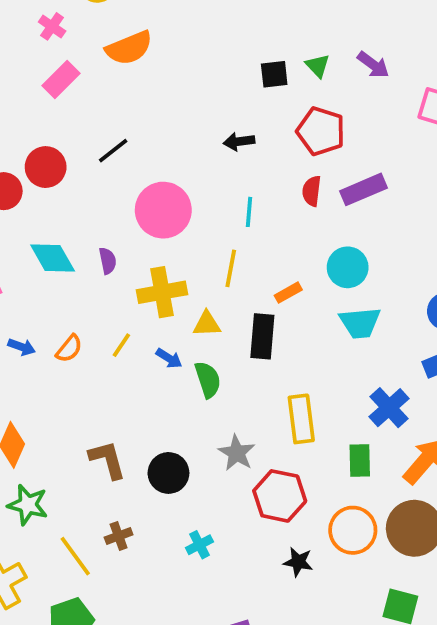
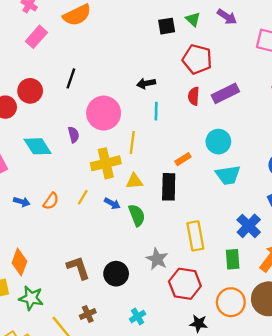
black arrow: (239, 141) -> (146, 83), moved
black line: (113, 151) -> (71, 78), turned -30
purple semicircle: (108, 261) -> (74, 135), moved
yellow line: (231, 268) -> (132, 143), moved

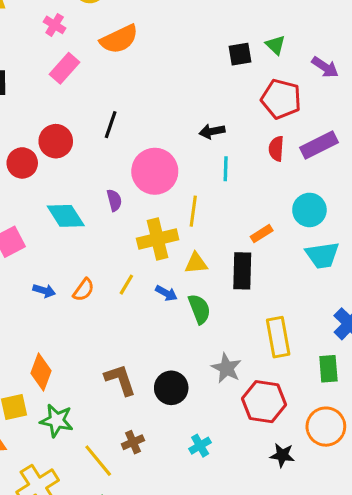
purple arrow: (227, 17) -> (325, 67), moved

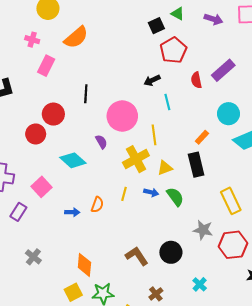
red pentagon: (281, 99) -> (173, 50), moved, turned -30

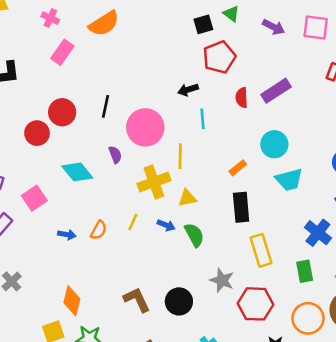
black line: (86, 94) -> (105, 106), moved
black rectangle: (196, 165) -> (241, 207), moved

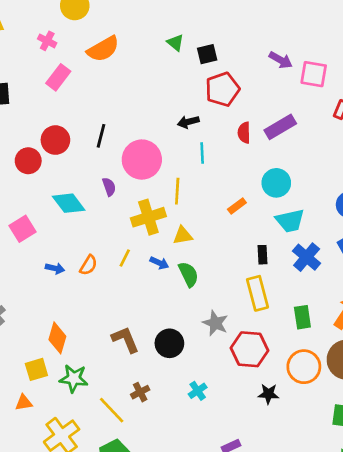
green triangle: (231, 14) -> (175, 43), moved
pink square: (316, 27) -> (314, 74), moved
black rectangle: (241, 207) -> (262, 255), moved, size x0.6
blue cross: (318, 233) -> (307, 257), moved

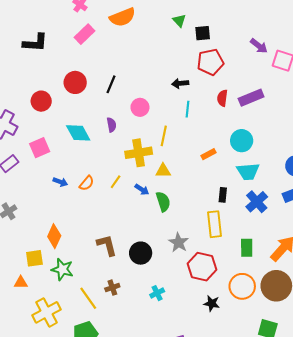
pink circle: (142, 160) -> (140, 107), size x0.6
red circle: (28, 161) -> (41, 101), moved

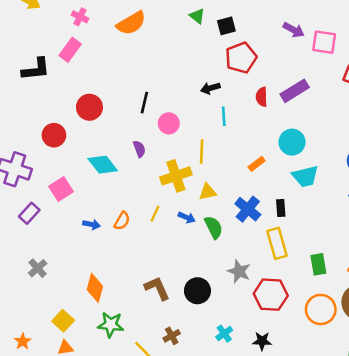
pink rectangle: (84, 34) -> (70, 50), moved
black line: (111, 84) -> (144, 103), moved
blue cross: (257, 202) -> (248, 209), moved
yellow square: (34, 258) -> (63, 321), moved, turned -30
black star: (212, 303) -> (262, 341), moved

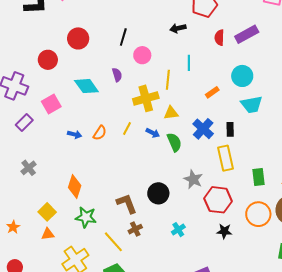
cyan line: (224, 116) -> (189, 63), moved
brown L-shape: (157, 288) -> (127, 204), moved
black star: (262, 341) -> (224, 231), moved

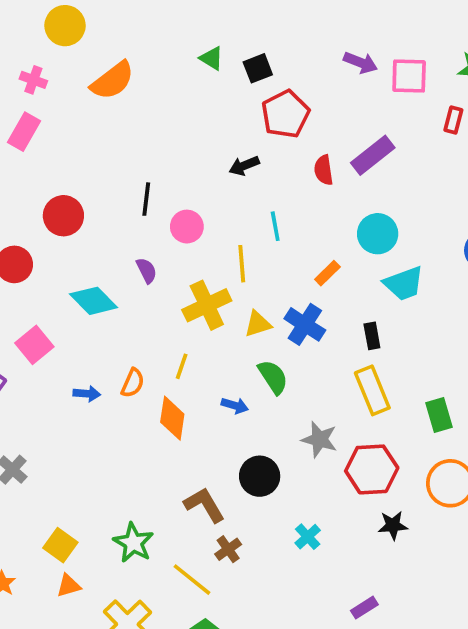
blue cross: (203, 129) -> (305, 324), moved
blue arrow: (153, 133) -> (235, 406), moved
orange diamond: (75, 187) -> (172, 418), moved
green star: (86, 217) -> (133, 543), turned 30

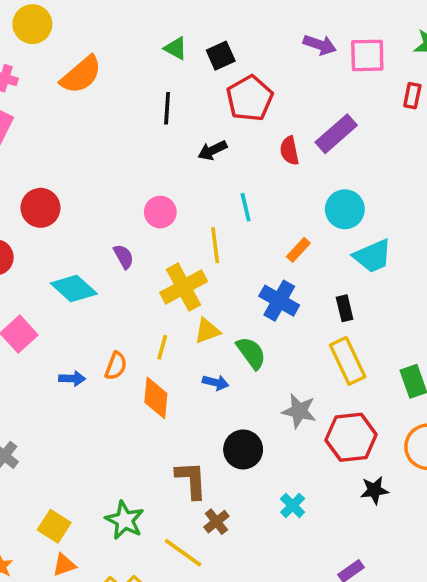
black line: (146, 199) -> (167, 108), moved
yellow triangle: (258, 324) -> (207, 331), moved
brown L-shape: (204, 505) -> (191, 480), turned 30

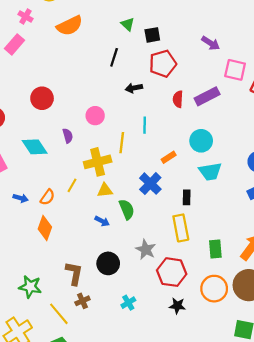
pink square: (367, 55) -> (235, 70), moved
red circle: (40, 208) -> (42, 98), moved
yellow line: (162, 347) -> (72, 185), moved
orange diamond: (156, 398) -> (45, 228), moved
green star: (125, 520) -> (30, 287), turned -30

